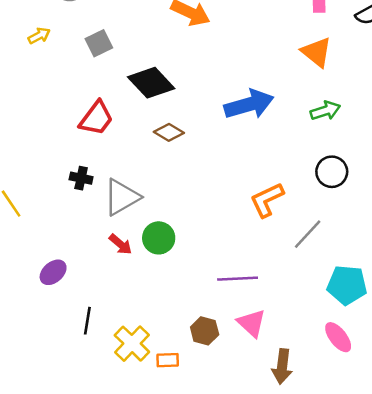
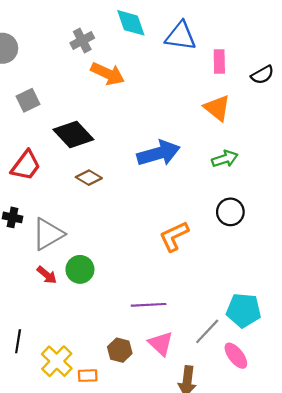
gray line: (308, 234) -> (207, 331), moved

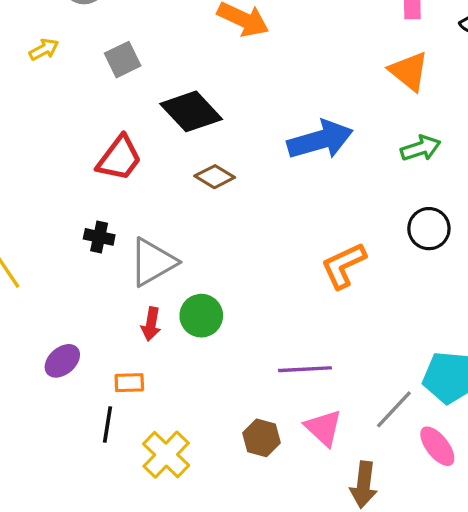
red arrow: (47, 275) -> (151, 324), turned 60
orange rectangle: (88, 376) -> (129, 383), moved

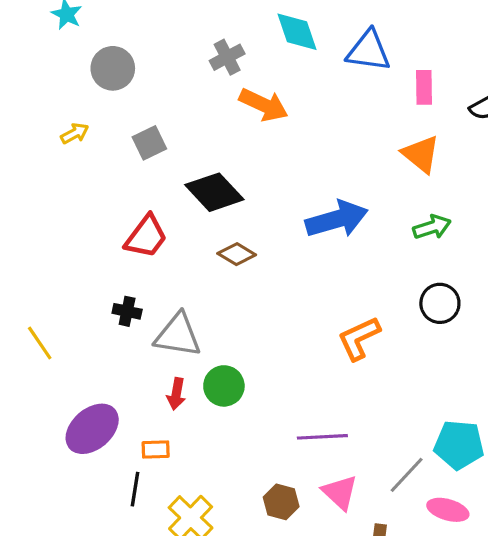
gray triangle: (153, 262) -> (178, 335), turned 39
purple ellipse: (62, 361) -> (92, 429), size x1.6
pink ellipse: (437, 446) -> (448, 510), turned -36

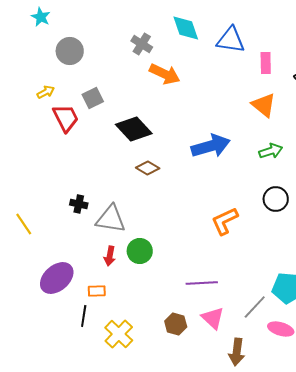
gray cross: (227, 57) -> (142, 44), turned -30
red trapezoid: (146, 237) -> (66, 118), moved, turned -64

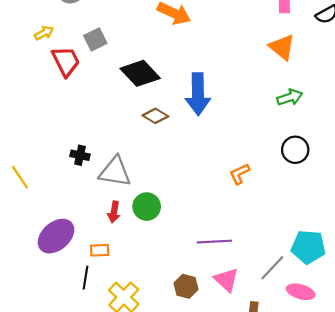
blue arrow: (211, 146) -> (198, 94), moved, turned 105
orange L-shape: (225, 221) -> (240, 174), size x0.7

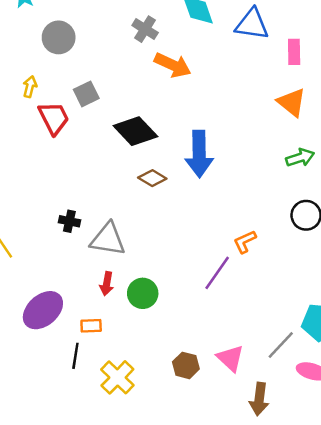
yellow arrow: (44, 33) -> (30, 87), turned -48
green circle: (147, 207) -> (143, 293), moved
purple line: (214, 242) -> (217, 273), moved, turned -52

